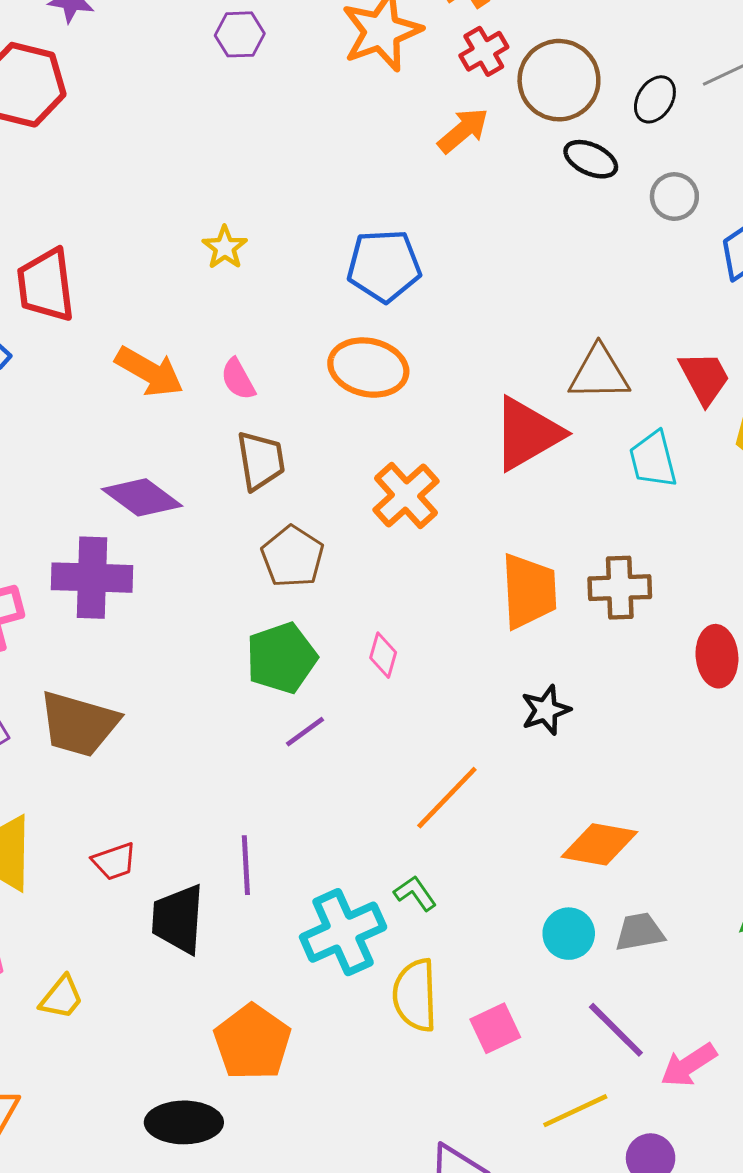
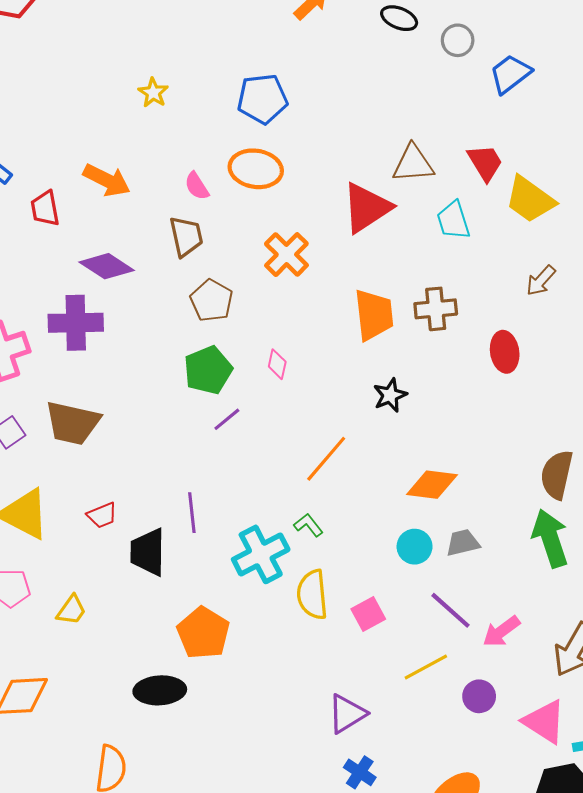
red trapezoid: (46, 285) -> (45, 208), moved, size x0.7
pink semicircle: (238, 379) -> (197, 186), moved

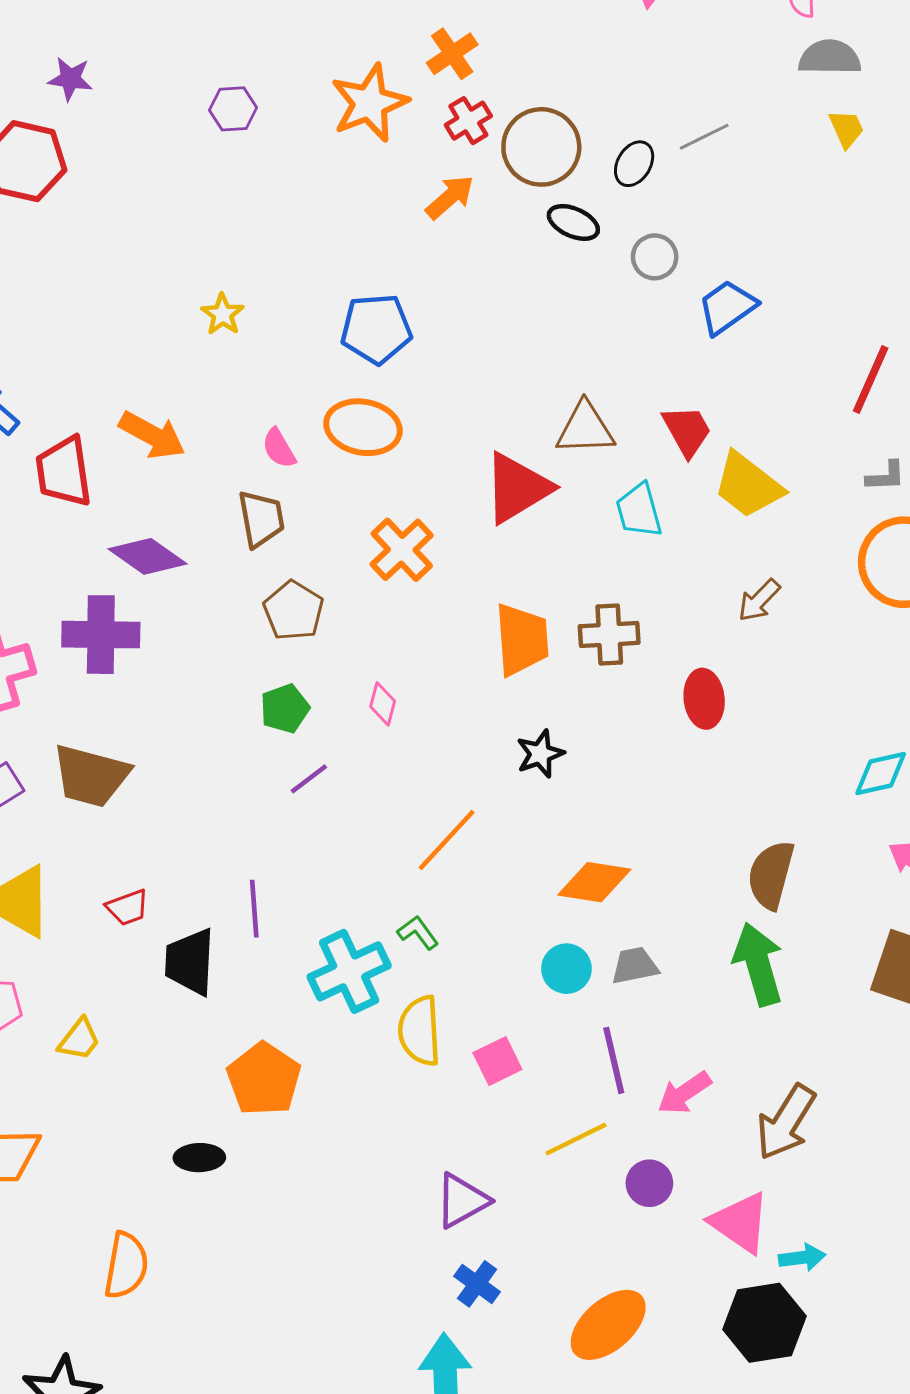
red trapezoid: (45, 208) -> (64, 472), size x1.4
green pentagon: (208, 370) -> (285, 709), size x0.7
purple line: (450, 610) -> (614, 1060), turned 33
black ellipse: (160, 690) -> (199, 1158), size x0.7

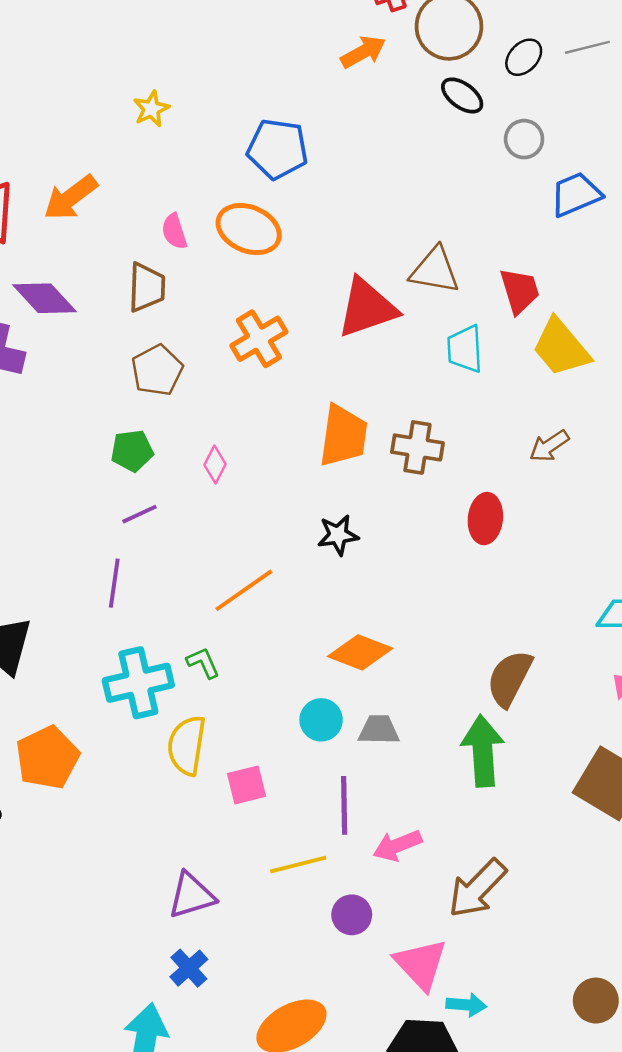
orange arrow: (152, 435) -> (70, 198), turned 102
purple line: (254, 909) -> (114, 583), moved

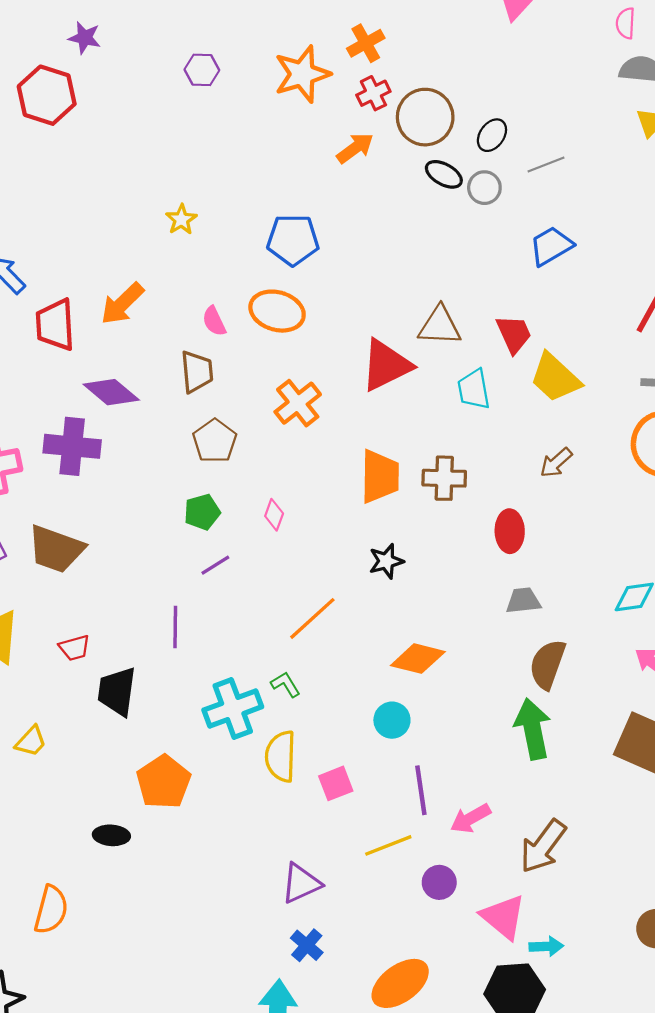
gray line: (587, 47) -> (546, 164), moved
gray circle: (524, 139) -> (484, 188), moved
purple line: (114, 583) -> (175, 627), moved
gray trapezoid: (379, 730) -> (523, 601), moved

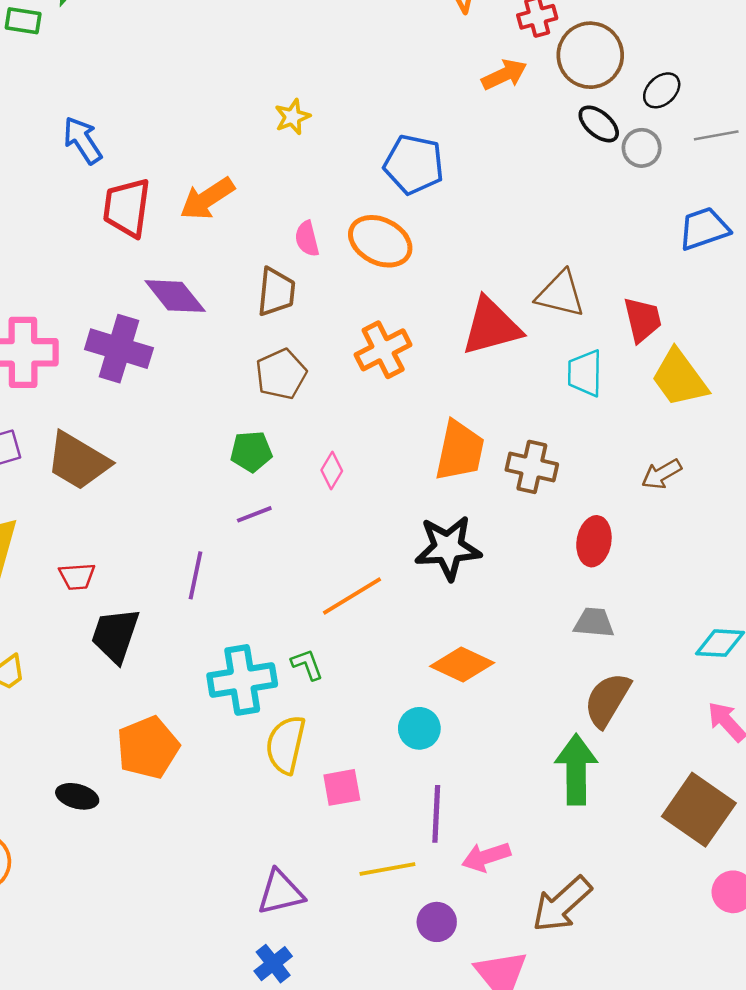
black star: (386, 561) -> (448, 548), size x1.6

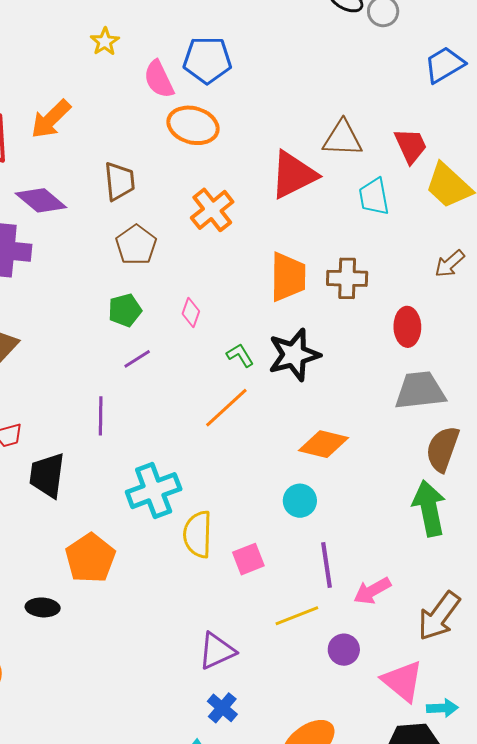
pink semicircle: (307, 239) -> (159, 79), moved, size x1.4
gray trapezoid: (594, 623) -> (420, 391), size x1.6
green L-shape: (307, 664) -> (240, 355), moved

